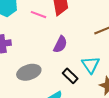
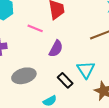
pink line: (39, 15) -> (35, 28), moved

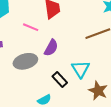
gray ellipse: (24, 76) -> (25, 61), moved

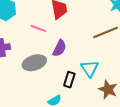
black rectangle: (60, 80) -> (69, 80), turned 63

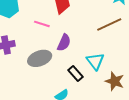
black rectangle: (69, 80) -> (75, 74), turned -56

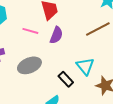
purple semicircle: (64, 43) -> (56, 35), moved

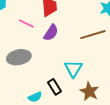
black rectangle: (66, 79) -> (55, 87), moved

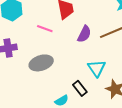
purple semicircle: (51, 33) -> (84, 34), moved

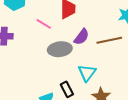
gray ellipse: (41, 63) -> (60, 49), moved

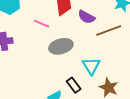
purple semicircle: (82, 37) -> (86, 17), moved, turned 90

